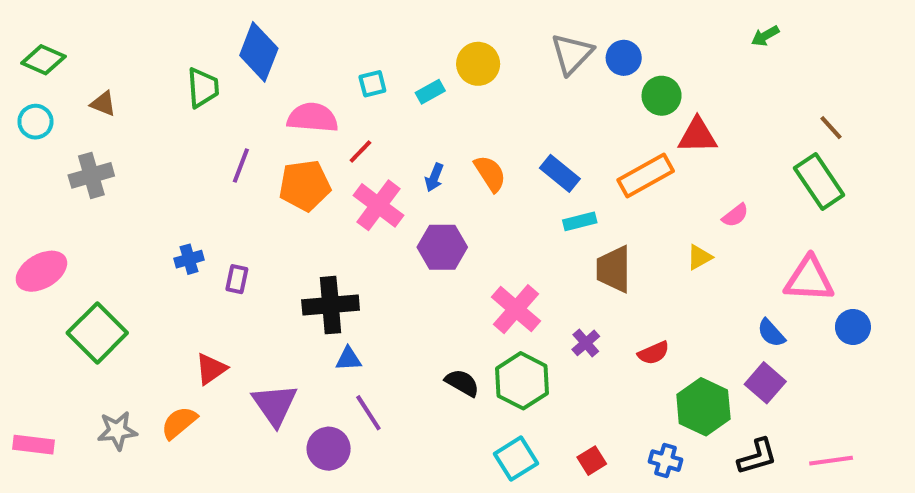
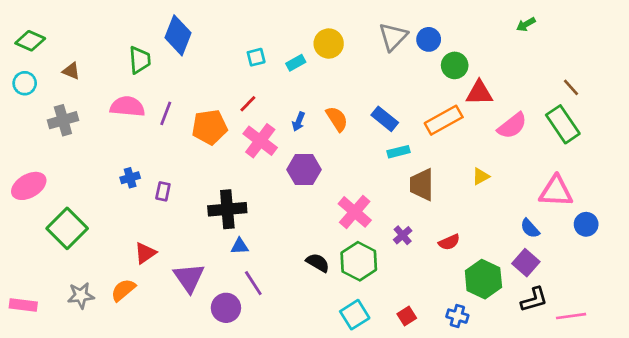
pink semicircle: (313, 118) -> (127, 107), moved
pink semicircle: (735, 215) -> (512, 126), moved, size x1.6
black L-shape: (757, 457) -> (534, 300), moved

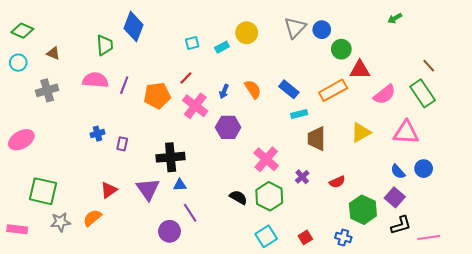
yellow triangle: (481, 176) -> (361, 133), size x1.5
pink triangle: (556, 191) -> (406, 133), moved
blue circle: (586, 224) -> (424, 169), moved
green square: (67, 228) -> (43, 191), moved, turned -32
purple triangle: (189, 278) -> (148, 189), moved

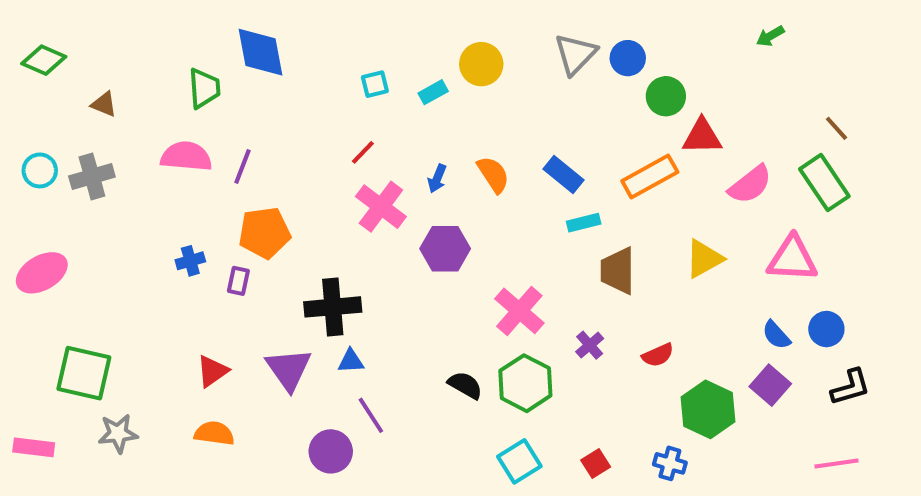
blue diamond: (133, 27) -> (261, 52), turned -32
cyan circle: (18, 63) -> (40, 170), moved
orange pentagon: (157, 95) -> (265, 233), moved
orange semicircle: (92, 218) -> (214, 433), moved, turned 48
black L-shape: (401, 225) -> (851, 387), moved

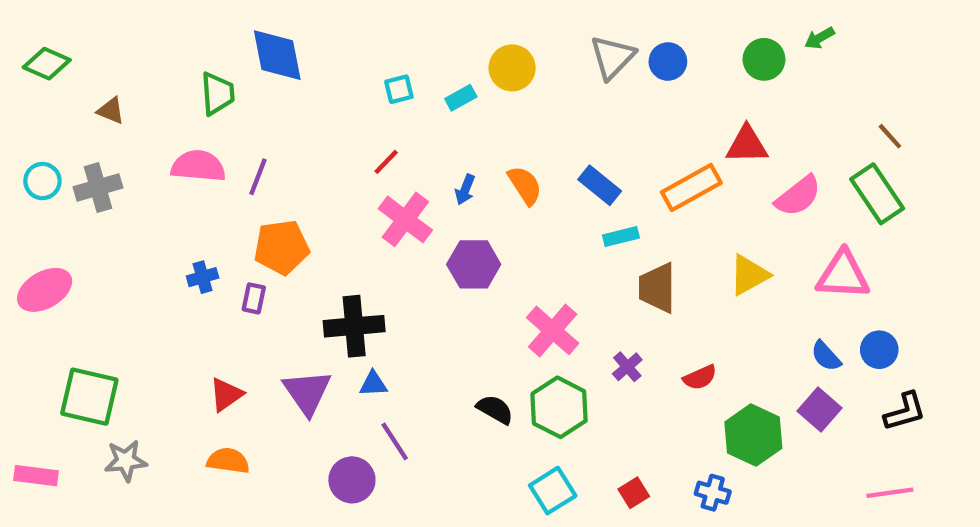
green circle: (666, 96) -> (764, 59), moved

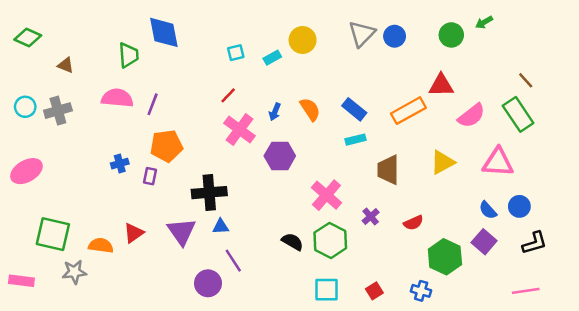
cyan rectangle: (621, 237) -> (355, 140), moved
orange semicircle: (228, 461) -> (101, 245), moved
cyan square: (553, 491) -> (326, 290), turned 32

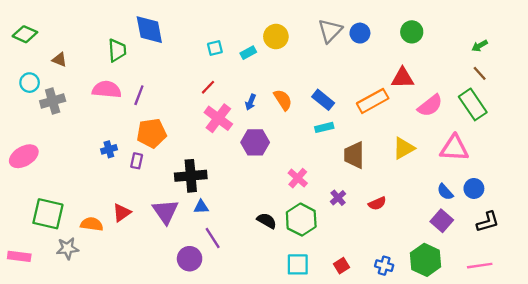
green arrow: (484, 22) -> (480, 46), moved
cyan circle: (25, 107) -> (30, 83), moved
pink cross: (326, 195) -> (298, 178), size x0.7
green hexagon: (445, 257) -> (426, 260), moved

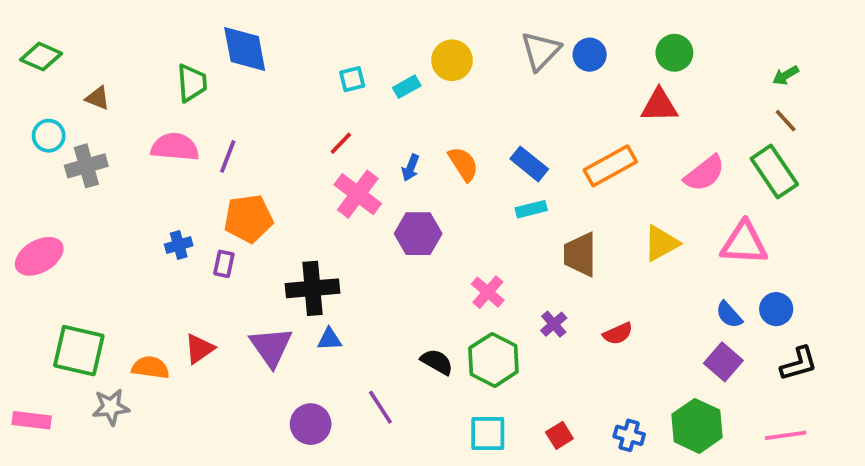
red triangle: (403, 78) -> (659, 106), moved
purple line: (213, 238) -> (380, 407), moved

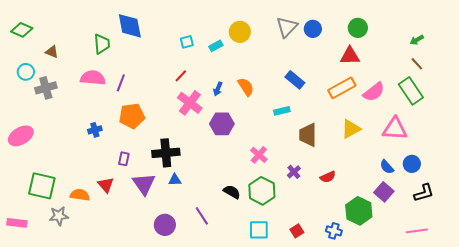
blue rectangle: (529, 164) -> (295, 80), moved
orange rectangle: (610, 166) -> (342, 88), moved
purple rectangle: (224, 264) -> (124, 159), moved
red triangle: (199, 349) -> (106, 185), turned -36
green hexagon: (697, 426) -> (359, 211), moved

